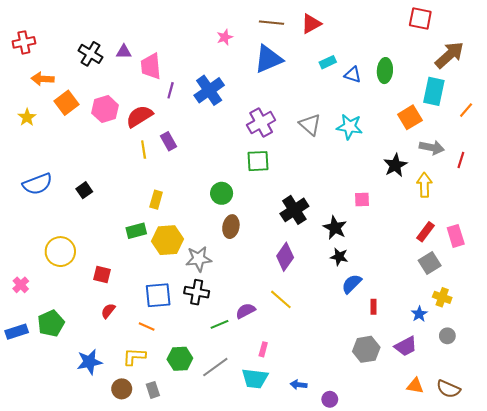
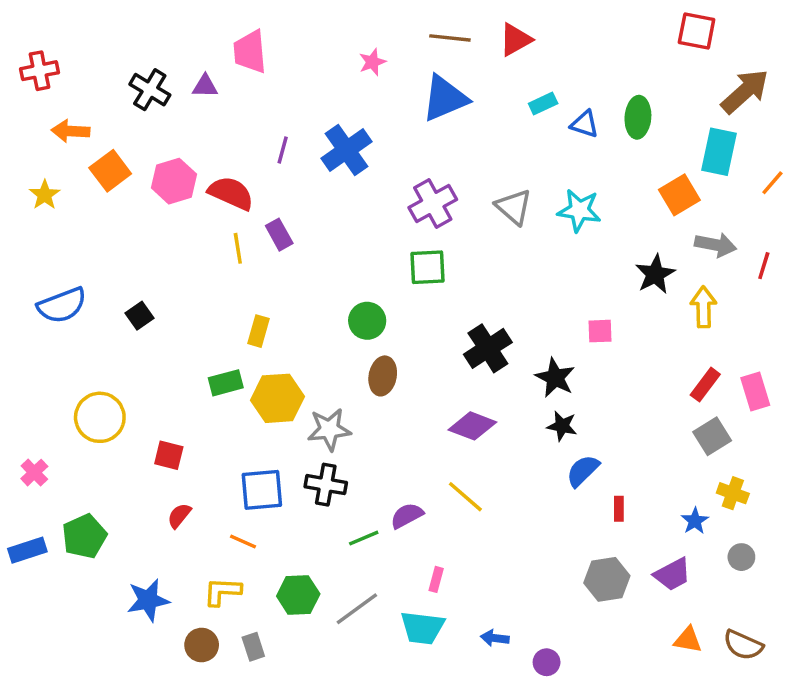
pink trapezoid: (151, 66) -> (250, 52), moved
red semicircle: (139, 116) -> (231, 193), turned 56
purple diamond: (285, 257) -> (472, 426), turned 76

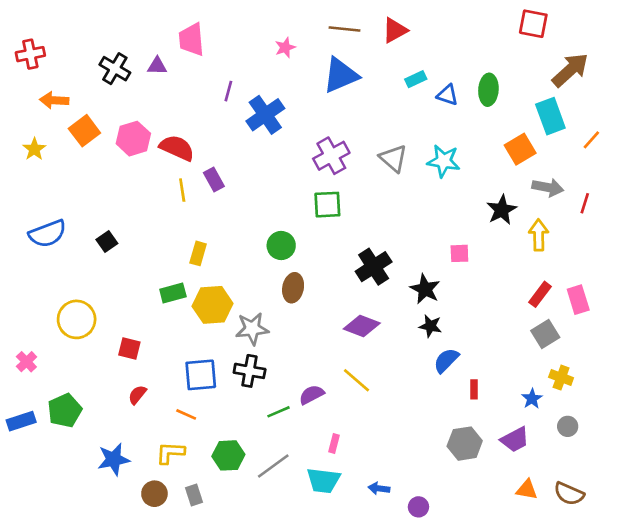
purple line: (283, 150) -> (228, 91), moved
cyan rectangle: (719, 152) -> (550, 116), turned -32

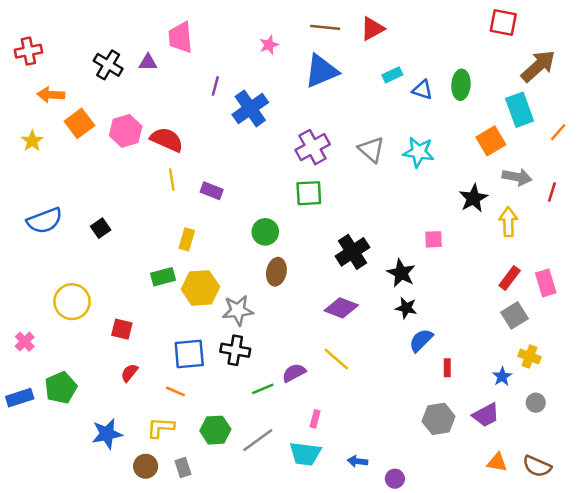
purple rectangle: (214, 179) -> (212, 191), moved, turned -40

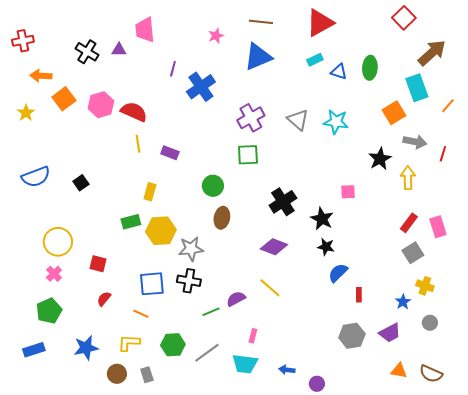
red square: (503, 22) -> (404, 18), turned 35
red triangle: (372, 29) -> (320, 23), moved, size x1.4
pink cross: (25, 342) -> (54, 274), moved
blue rectangle: (20, 398) -> (34, 350), moved

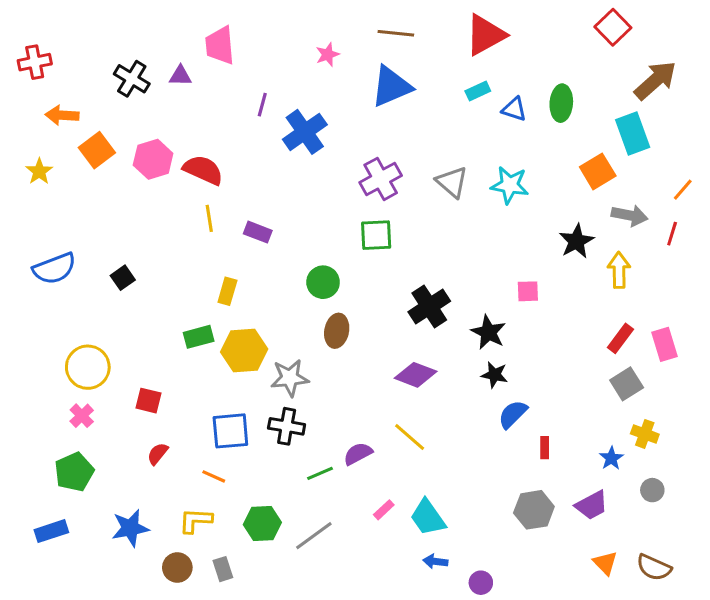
orange line: (448, 106) -> (683, 190), moved
pink rectangle: (253, 336) -> (384, 510), turned 32
cyan trapezoid: (245, 364) -> (428, 517), moved, turned 48
orange triangle: (399, 371) -> (605, 563), turned 36

